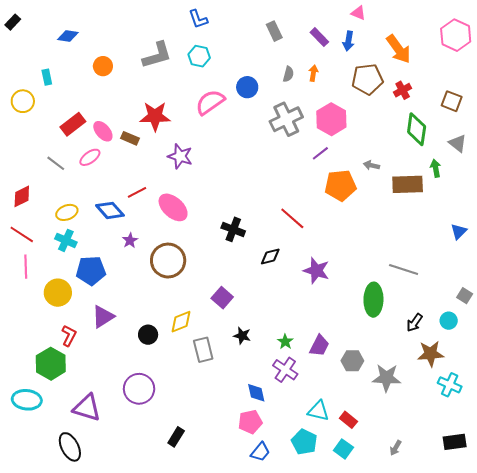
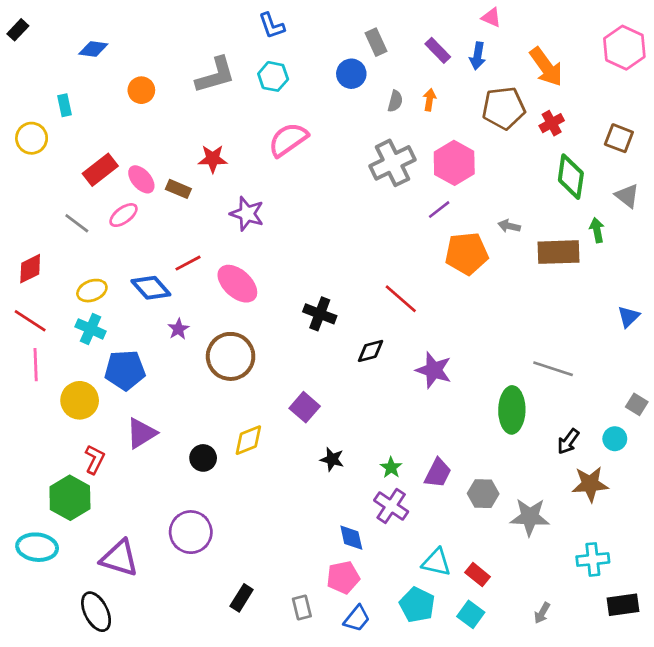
blue circle: (247, 87) -> (351, 74), moved
red star: (155, 116) -> (213, 159), size x0.7
gray rectangle: (203, 350) -> (302, 608), moved, size x0.7
cyan cross: (450, 385) -> (593, 559), moved, turned -30

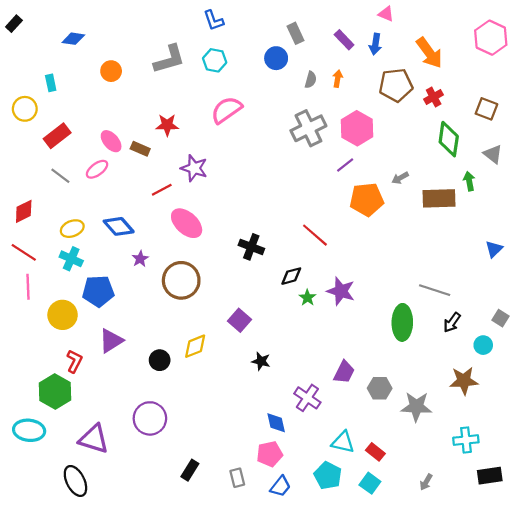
red rectangle: (100, 170) -> (57, 136), moved
gray arrow: (509, 226) -> (400, 178), turned -42
red line: (188, 263) -> (162, 190), moved
black arrow: (568, 441) -> (452, 322), moved
green star: (391, 468) -> (307, 298), moved

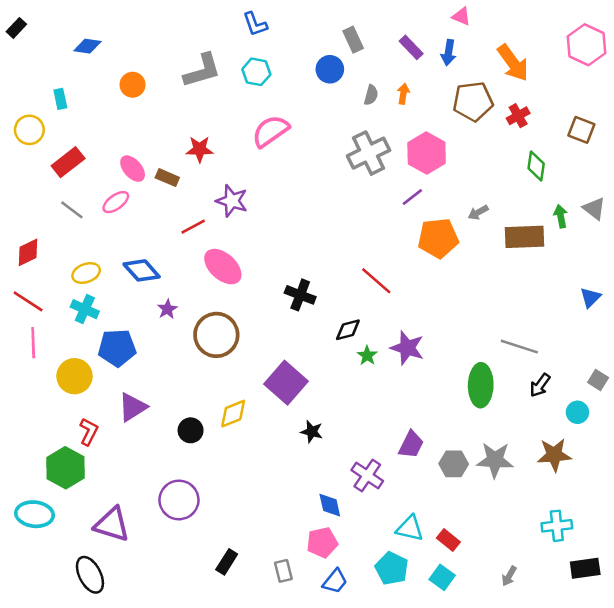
green diamond: (449, 139) -> (536, 166), size x0.7
gray triangle: (493, 154) -> (594, 209), moved
purple square: (239, 320) -> (286, 383), size x1.5
gray star: (416, 407) -> (495, 460), moved

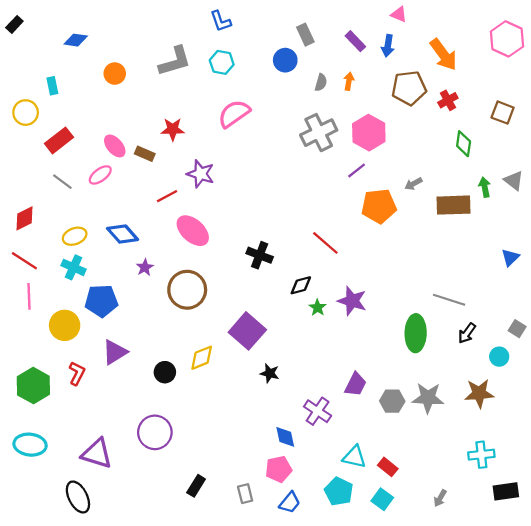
green hexagon: (65, 468) -> (33, 386), moved

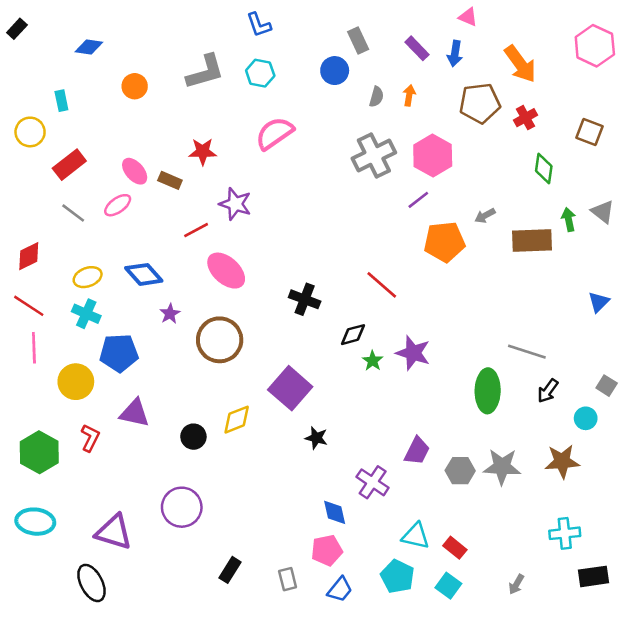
purple triangle: (115, 352) -> (135, 413), turned 44

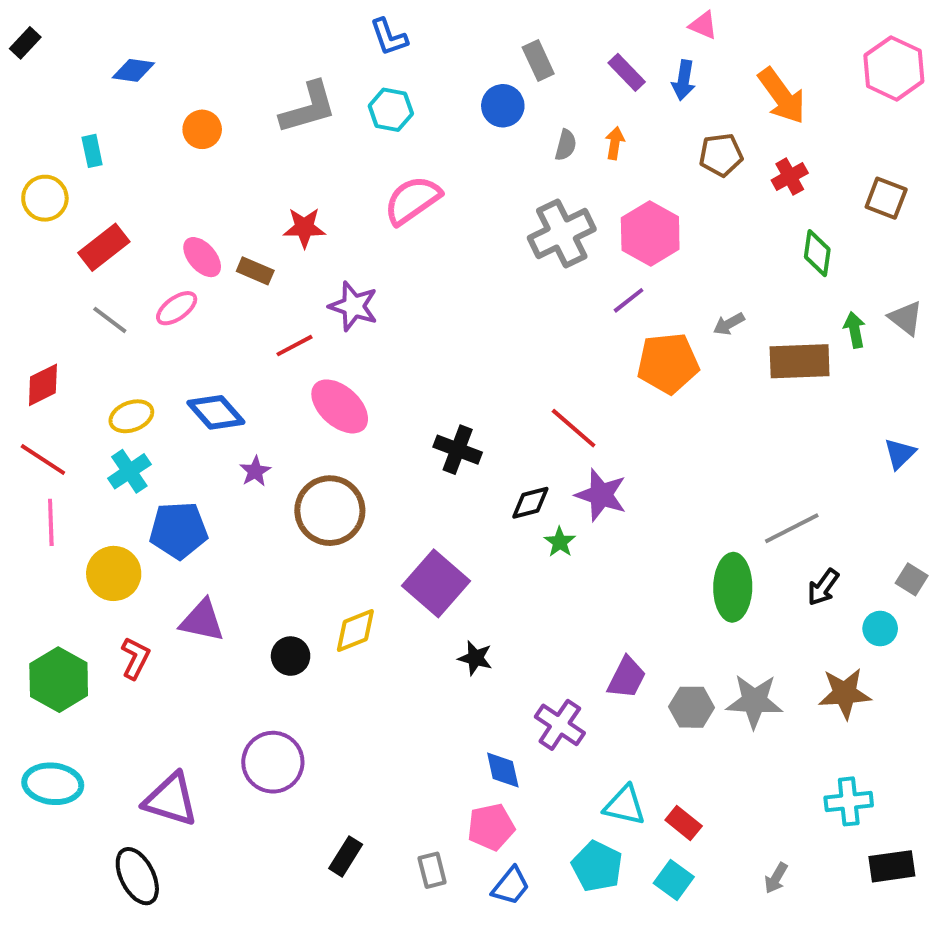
brown pentagon: (480, 103) -> (721, 155), size x0.7
cyan cross: (86, 314) -> (129, 471), turned 32
gray line: (527, 352) -> (792, 528), turned -45
purple star: (413, 353) -> (601, 495), moved

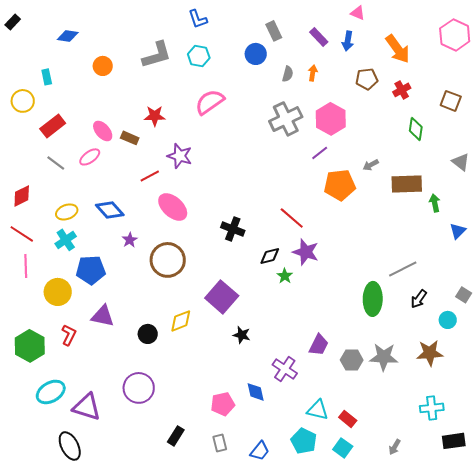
green arrow: (855, 330) -> (435, 203), moved
cyan ellipse: (53, 784) -> (51, 392), moved, turned -36
pink pentagon: (491, 827) -> (223, 404), moved

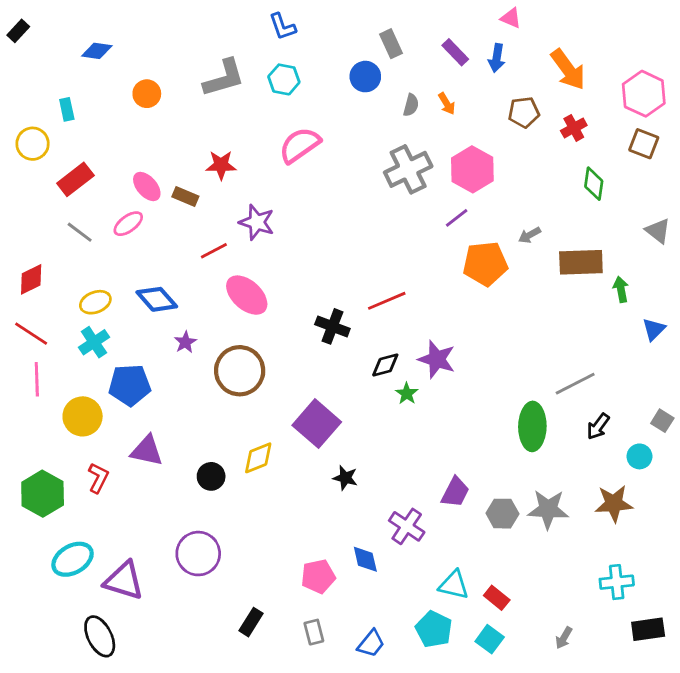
pink hexagon: (455, 35) -> (644, 94), moved
orange arrow: (313, 73) -> (447, 104), turned 140
red line: (292, 218) -> (387, 301), moved, turned -64

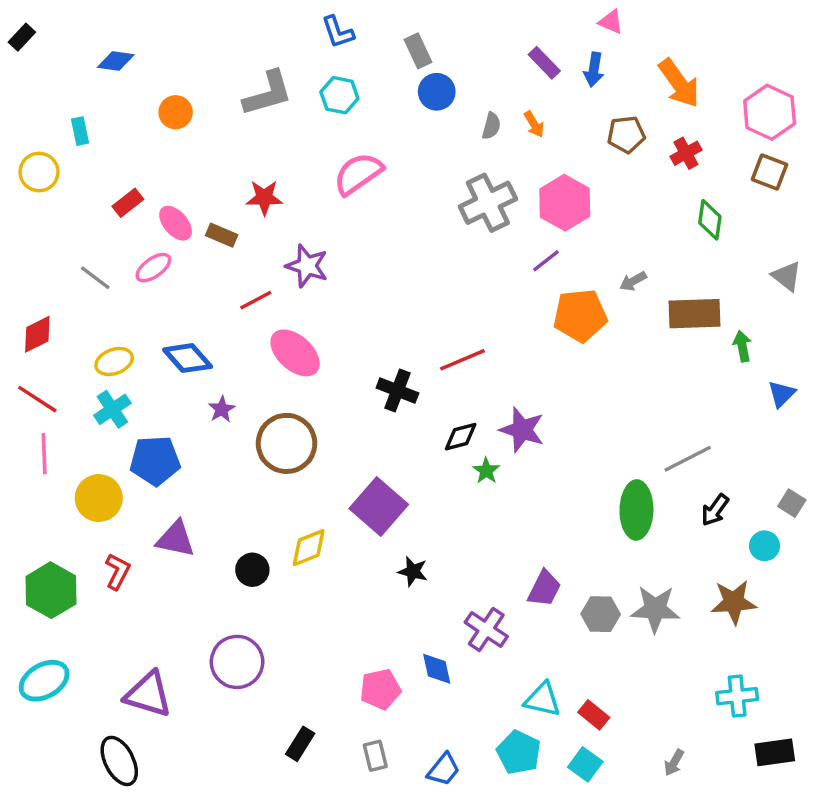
gray rectangle: (391, 44) -> (418, 51), moved
red rectangle: (75, 179) -> (128, 203), moved, size x0.7
cyan ellipse: (73, 559) -> (44, 681), moved

